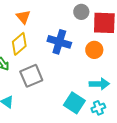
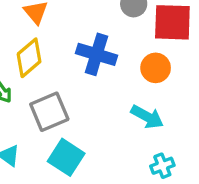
cyan arrow: (99, 84) -> (147, 117), moved, turned 30
cyan square: (74, 103) -> (66, 157), moved

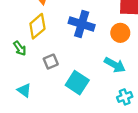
gray square: (49, 112) -> (51, 62), size x0.6
cyan square: (66, 157) -> (77, 83), moved

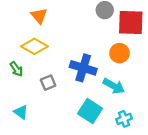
blue cross: (82, 24) -> (83, 68), moved
yellow diamond: (37, 26) -> (34, 46), turned 70
cyan square: (77, 83) -> (90, 111), moved

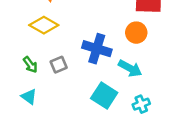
green arrow: (16, 69) -> (30, 65), moved

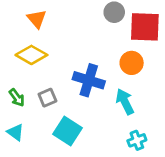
cyan arrow: (130, 68) -> (125, 102), turned -145
cyan square: (104, 95) -> (67, 131), moved

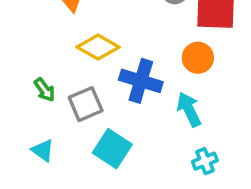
yellow diamond: (31, 55) -> (98, 47), moved
green arrow: (17, 98) -> (45, 90), moved
gray square: (47, 98) -> (86, 104), size x1.4

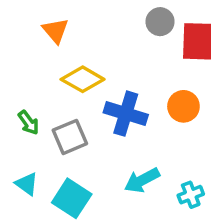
orange circle: (198, 58) -> (183, 106), moved
cyan arrow: (189, 109) -> (142, 180), moved, turned -92
cyan square: (112, 149) -> (72, 198), moved

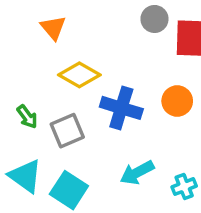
cyan triangle: (27, 184) -> (25, 176), size x1.5

